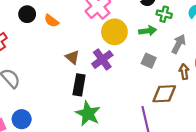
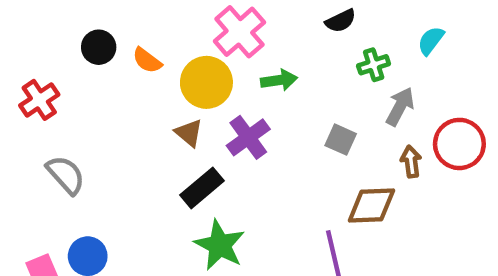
green cross: (164, 14) -> (374, 65), moved, turned -32
green arrow: (148, 31) -> (279, 80), moved
yellow circle: (114, 32) -> (206, 82), moved
black rectangle: (79, 85) -> (202, 188), turned 40

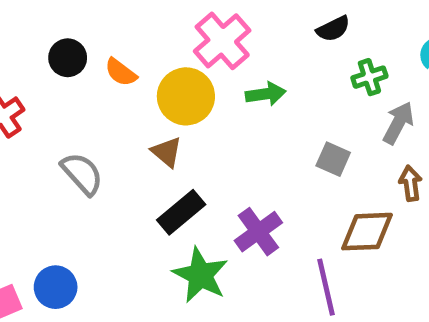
purple cross: (248, 137) -> (258, 232), moved
gray semicircle: (66, 175) -> (82, 174), moved

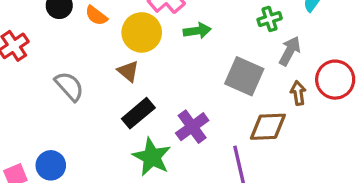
gray square: (333, 159) -> (244, 76), size x1.6

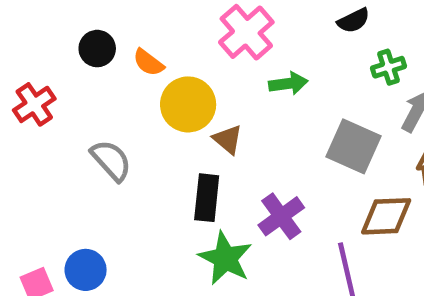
yellow circle: (142, 32) -> (188, 104), moved
brown triangle: (128, 71) -> (228, 139), moved
black rectangle: (138, 113) -> (207, 198), turned -44

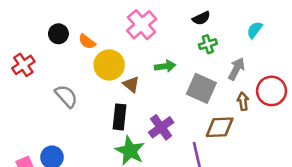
green cross: (388, 67) -> (208, 44), moved
green arrow: (288, 83) -> (165, 66), moved

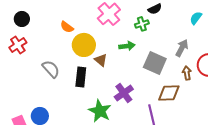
black circle: (58, 34) -> (22, 19), moved
green cross: (208, 44) -> (142, 24), moved
black rectangle: (120, 117) -> (81, 77), moved

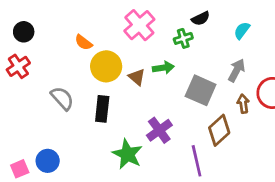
cyan semicircle: (196, 18) -> (242, 30), moved
brown triangle: (101, 60) -> (137, 77), moved
brown diamond: (169, 93) -> (219, 130), turned -40

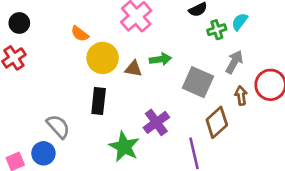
green cross: (183, 38) -> (217, 30), moved
brown triangle: (137, 77) -> (133, 69), turned -30
gray semicircle: (62, 98) -> (58, 126), moved

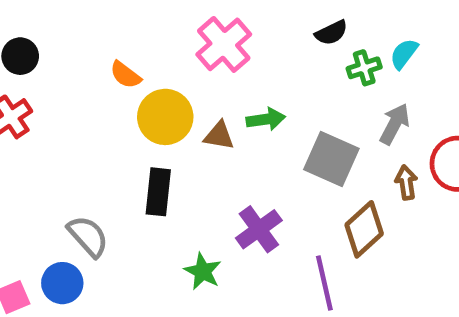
green star: (124, 147) -> (203, 271), size x0.7

